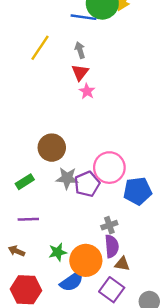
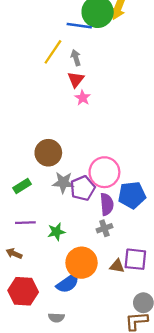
yellow line: (40, 48) -> (53, 52), moved
purple semicircle: (112, 246) -> (107, 204), moved
green star: (58, 252) -> (56, 232), moved
purple square: (112, 290) -> (135, 259), moved, turned -30

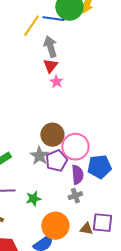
yellow line: (53, 52) -> (31, 26), moved
gray arrow: (76, 58) -> (50, 47), size x1.5
brown circle: (48, 153) -> (52, 135), moved
gray star: (63, 182) -> (39, 156), turned 30

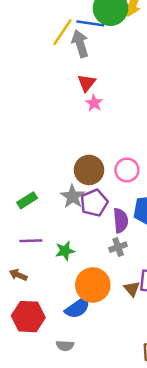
gray arrow: (50, 47) -> (80, 44), moved
pink circle: (75, 147) -> (127, 170), moved, size x0.7
brown triangle: (86, 229) -> (132, 289), turned 40

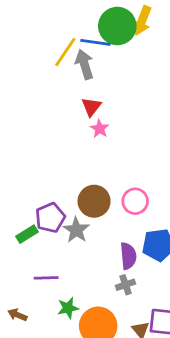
purple pentagon: (94, 203) -> (50, 218), moved
purple line: (31, 241) -> (46, 278), moved
green star: (65, 251) -> (68, 308), moved

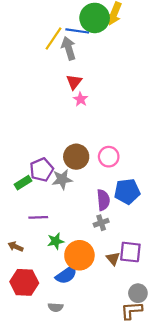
gray star: (76, 230) -> (62, 179), turned 30

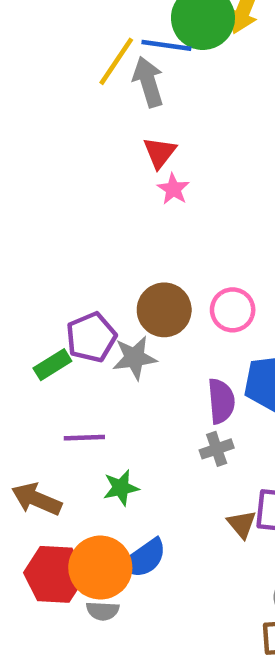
brown arrow: (16, 247) -> (36, 499), size x1.5
orange circle: (79, 255) -> (100, 568), moved
gray semicircle: (56, 307) -> (103, 611), moved

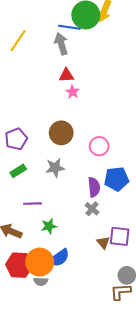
yellow line: (116, 61) -> (18, 41), moved
red triangle: (160, 153) -> (66, 75), turned 49
brown circle: (164, 310) -> (61, 133), moved
purple pentagon: (91, 337) -> (16, 139), moved
gray cross: (217, 449) -> (92, 209), turned -32

